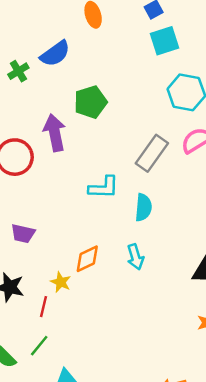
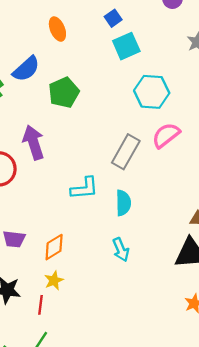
green pentagon: (90, 102) -> (64, 92), moved
orange diamond: (87, 259) -> (54, 247), moved
yellow star: (61, 282) -> (54, 280), turned 30

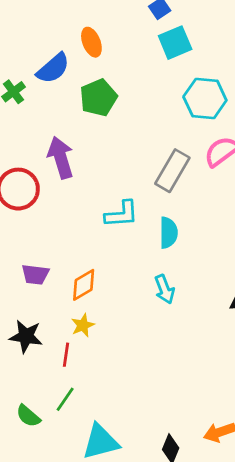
orange ellipse: (57, 29) -> (91, 42), moved

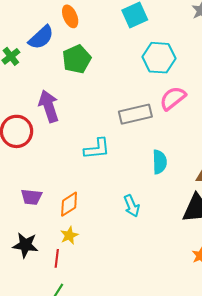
gray rectangle: (172, 171) -> (135, 114), turned 48
cyan semicircle: (168, 233) -> (160, 162), moved

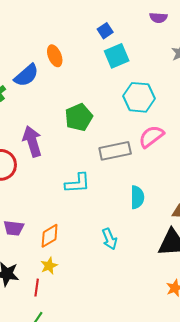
green pentagon: (77, 59) -> (79, 117), moved

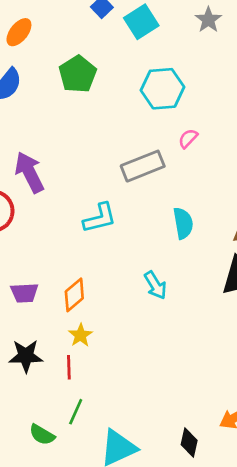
orange ellipse: (55, 56) -> (19, 32), moved, turned 70
cyan square: (117, 56) -> (141, 22), moved
green pentagon: (79, 117) -> (78, 74), moved
pink semicircle: (151, 137) -> (188, 138), size x0.6

